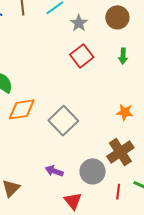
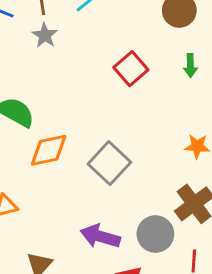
gray star: (79, 23) -> (45, 35), moved
purple arrow: (54, 171) -> (100, 236), size x1.5

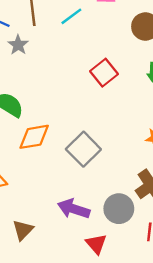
gray star: (45, 35) -> (18, 45), moved

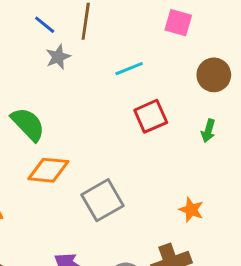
cyan line: (71, 16) -> (129, 69), moved

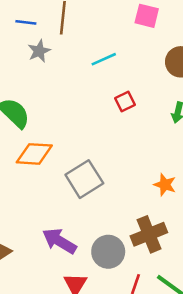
blue line: (45, 25) -> (26, 22), turned -30
red square: (151, 116) -> (125, 102), size x0.7

